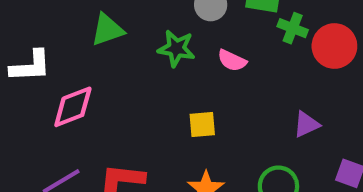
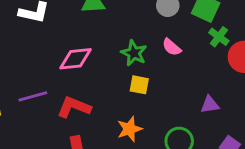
green star: (176, 48) -> (134, 53), moved
pink diamond: (73, 107) -> (76, 59), moved

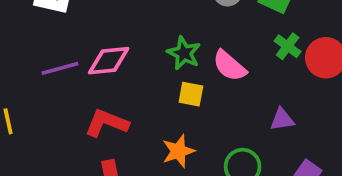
green cross: (219, 37) -> (288, 46), moved
pink semicircle: (172, 47) -> (229, 66), moved, size x1.4
purple line: (33, 96) -> (60, 68), moved

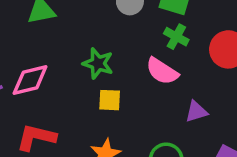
green cross: (288, 46) -> (176, 37), moved
pink semicircle: (229, 66) -> (162, 71), moved

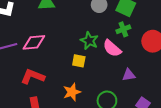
green cross: (176, 37) -> (123, 29), turned 32
green star: (98, 63) -> (89, 41), moved

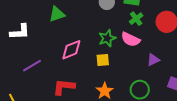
green star: (89, 41) -> (107, 38), turned -30
pink diamond: (34, 42) -> (71, 50), moved

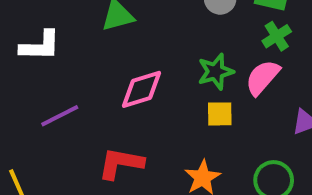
pink semicircle: (131, 39) -> (263, 77), turned 102
yellow square: (103, 60) -> (220, 114), moved

